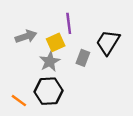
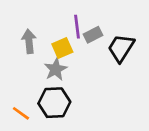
gray arrow: (26, 36) -> (29, 41), turned -78
gray rectangle: (83, 58) -> (93, 35), moved, turned 42

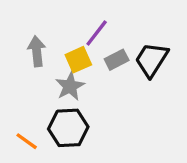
purple line: (77, 27) -> (97, 33), turned 45
gray rectangle: (93, 35) -> (117, 60), moved

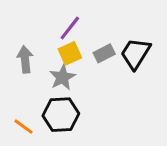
purple line: (97, 33) -> (70, 28), moved
gray arrow: (37, 51) -> (25, 59), moved

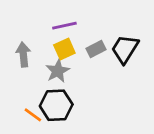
purple line: (70, 28) -> (64, 26), turned 40
orange line: (24, 127) -> (33, 115), moved

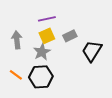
black trapezoid: (125, 49) -> (92, 51), moved
orange line: (33, 115) -> (16, 75), moved

